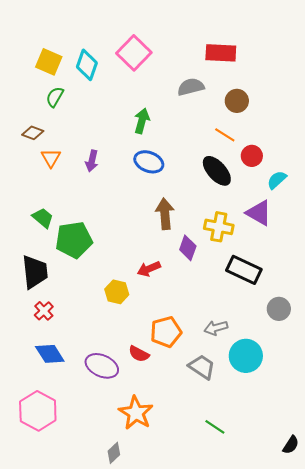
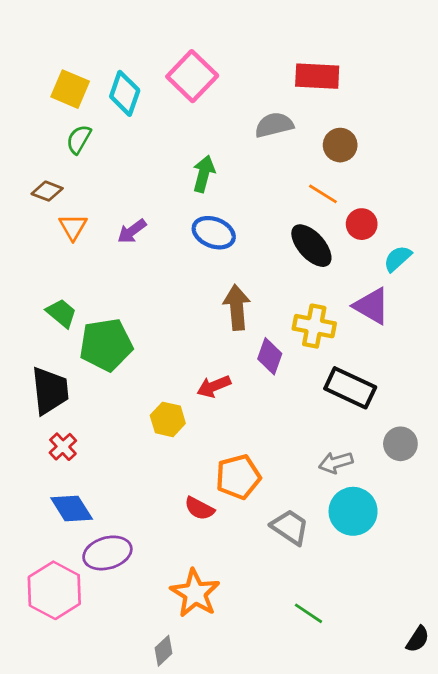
purple arrow: (92, 161) -> (132, 231), turned 40
gray arrow: (216, 328) -> (336, 462), moved
purple ellipse: (102, 366) -> (107, 553), moved, turned -40

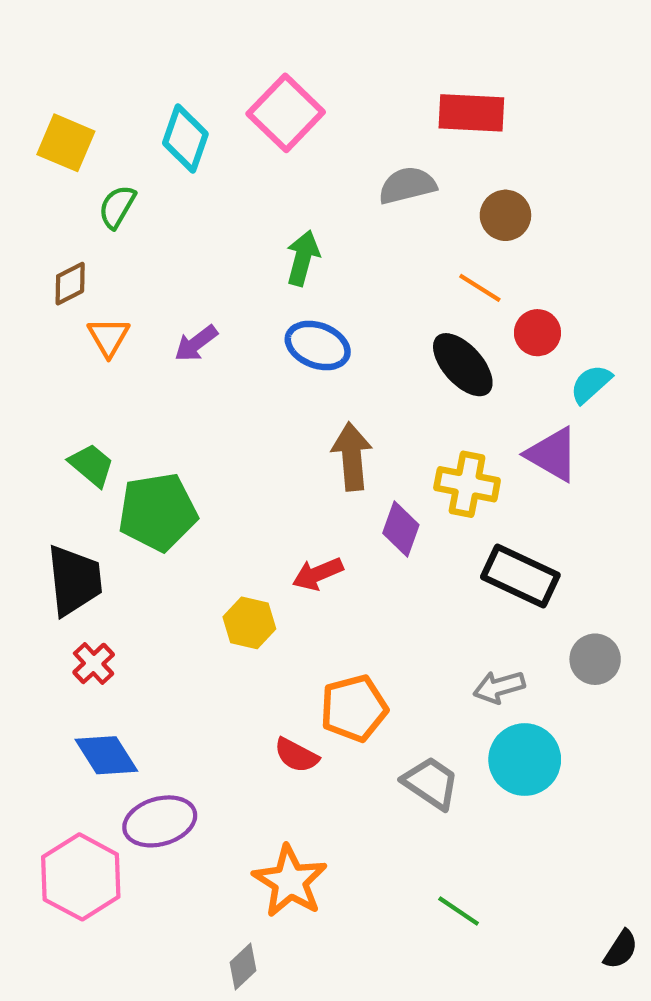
yellow square: (70, 89) -> (66, 143), moved
brown diamond: (47, 191) -> (70, 284), turned -48

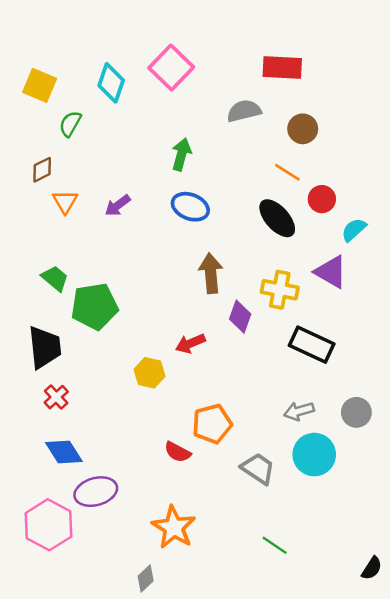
gray circle: (595, 659) -> (356, 412), moved

